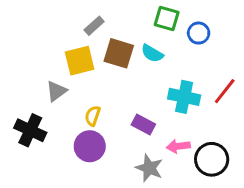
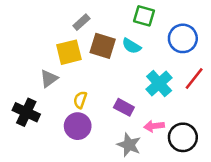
blue circle: (199, 33) -> (183, 38), moved, size x1.5
cyan cross: (184, 97) -> (159, 84), turned 36

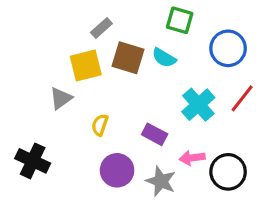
black cross: (26, 112) -> (33, 161), moved
purple circle: (78, 126) -> (117, 170), moved

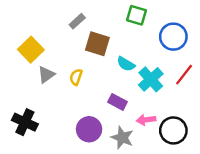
cyan semicircle: (164, 58) -> (126, 64), moved
yellow square: (86, 66) -> (31, 50), moved, turned -30
yellow semicircle: (100, 125) -> (76, 77), moved

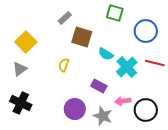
gray triangle: (46, 75) -> (20, 69), moved
red line: (184, 75) -> (155, 63), turned 66

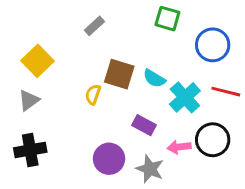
brown square: (82, 37) -> (119, 74), moved
black cross: (21, 103) -> (30, 150), turned -35
black circle: (146, 110) -> (213, 140), moved

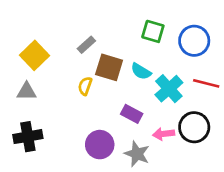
green square: (167, 19) -> (153, 31), moved
gray rectangle: (94, 26) -> (86, 45), moved
gray triangle: (29, 100) -> (27, 91), turned 36

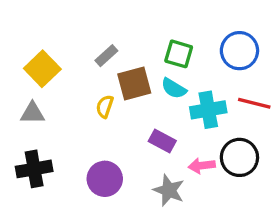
green square: (153, 31) -> (179, 54), moved
brown square: (109, 67) -> (134, 83), turned -32
cyan cross: (169, 89) -> (208, 110), turned 32
purple circle: (100, 145) -> (105, 179), moved

